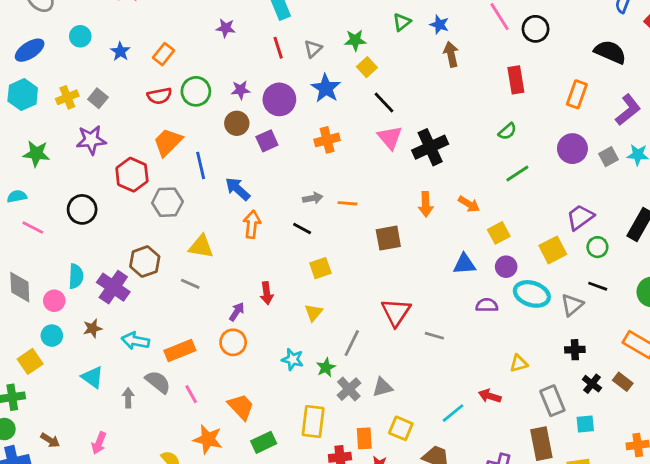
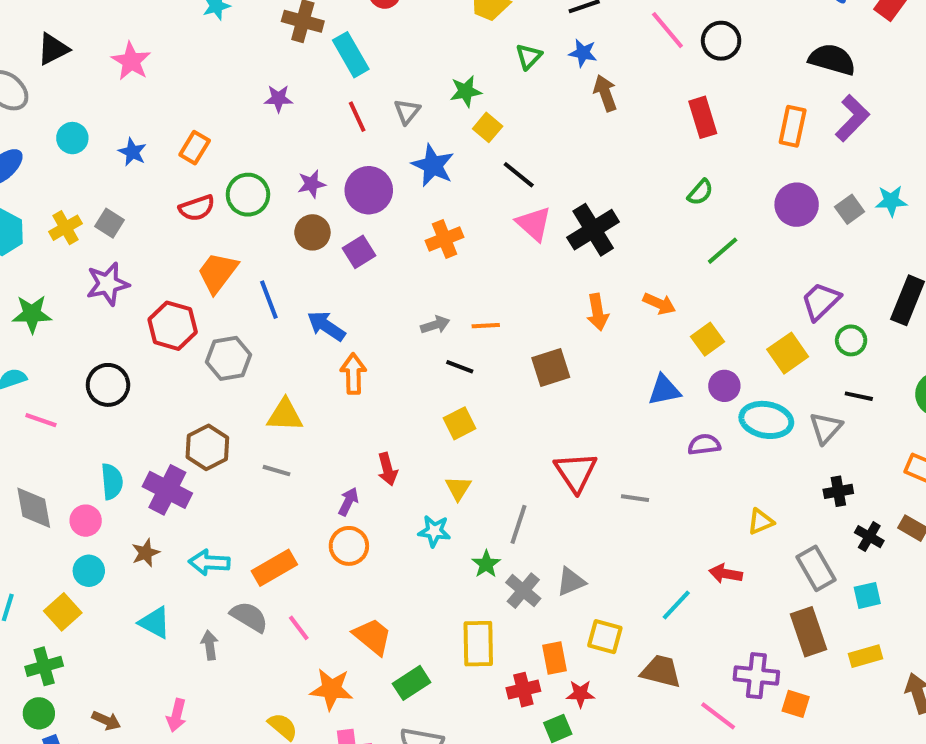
purple L-shape: (628, 110) -> (852, 118), moved
black line: (302, 229) -> (460, 367), moved
cyan star: (293, 359) -> (434, 531), moved

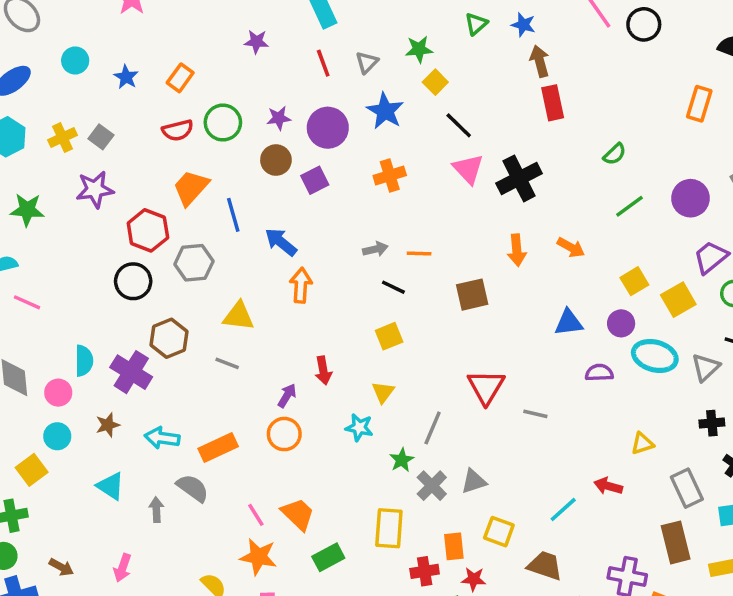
red rectangle: (703, 117) -> (553, 103), moved
purple circle: (797, 205) -> (690, 198), moved
yellow square: (707, 339) -> (634, 281), moved
black circle: (108, 385) -> (133, 281), moved
pink line: (299, 628) -> (256, 515), moved

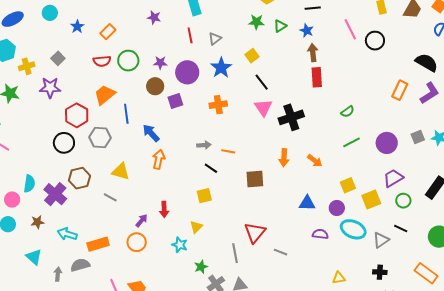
green star: (419, 49) -> (256, 22), moved
yellow cross: (63, 138) -> (27, 66), moved
gray line: (433, 428) -> (235, 253), moved, turned -42
gray semicircle: (193, 488) -> (80, 265), turned -60

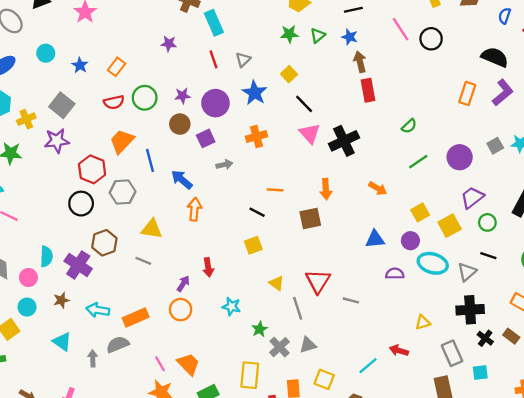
gray square: (58, 58) -> (62, 105), size x1.5
gray arrow: (204, 145) -> (224, 165), moved
orange arrow: (284, 158) -> (326, 189), moved
yellow triangle: (196, 227) -> (277, 283), moved, turned -32
black cross: (380, 272) -> (470, 310), size x1.6

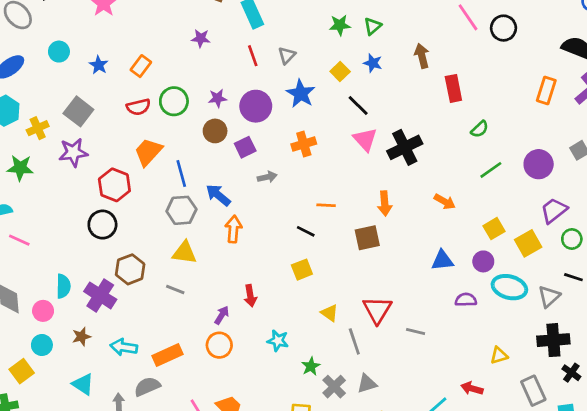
blue star: (350, 37) -> (373, 63), moved
red rectangle: (368, 90) -> (453, 88), moved
gray hexagon: (123, 192) -> (181, 210), moved

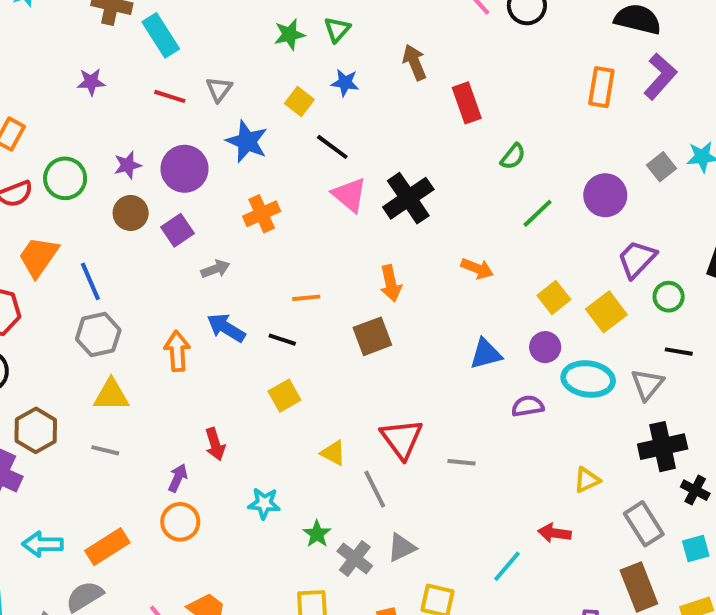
red line: (253, 56) -> (170, 96), turned -45
blue arrow: (218, 195) -> (226, 328), moved

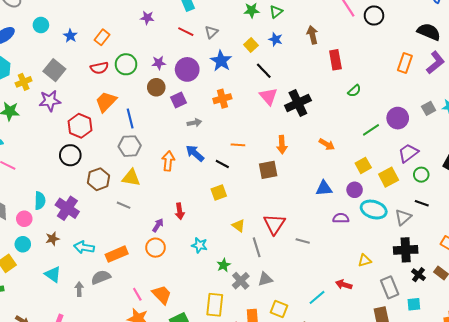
green line: (537, 213) -> (371, 130), moved
brown hexagon: (36, 430) -> (98, 179), moved

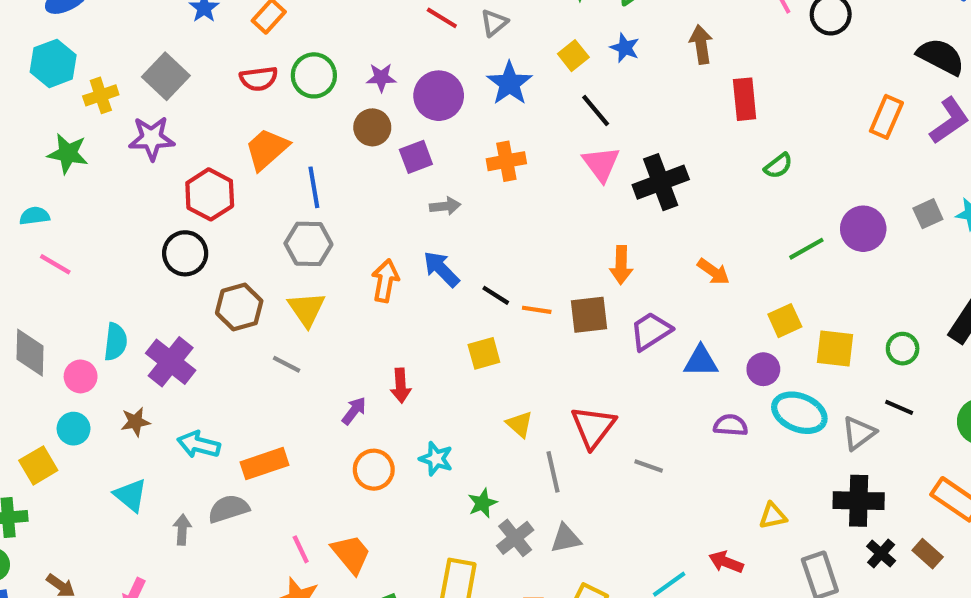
orange line: (238, 145) -> (537, 310), moved
purple trapezoid: (408, 153) -> (651, 331), moved
yellow square: (389, 177) -> (835, 349), turned 30
yellow triangle: (131, 178) -> (307, 309), turned 42
orange circle: (155, 248) -> (374, 470), moved

